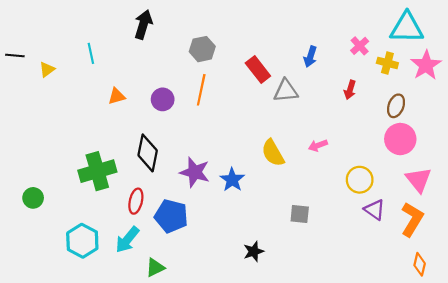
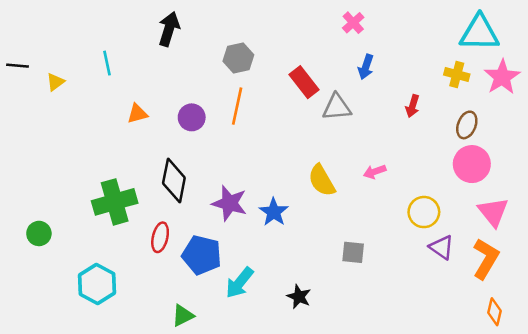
pink cross: (360, 46) -> (353, 23), moved
cyan arrow: (127, 240) -> (240, 283), moved
black star: (254, 251) -> (299, 297), turned -30

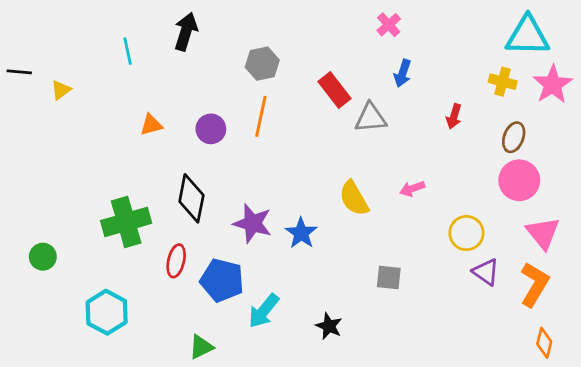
cyan line: (107, 63) -> (128, 51), moved

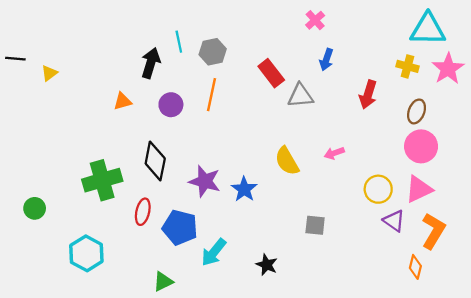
black arrow: (186, 32) -> (151, 63), moved
cyan line: (128, 51) -> (179, 42), moved
red arrow: (454, 116) -> (368, 95), size x1.4
pink triangle: (543, 233) -> (419, 189), moved, turned 44
orange diamond: (544, 343) -> (415, 267), moved

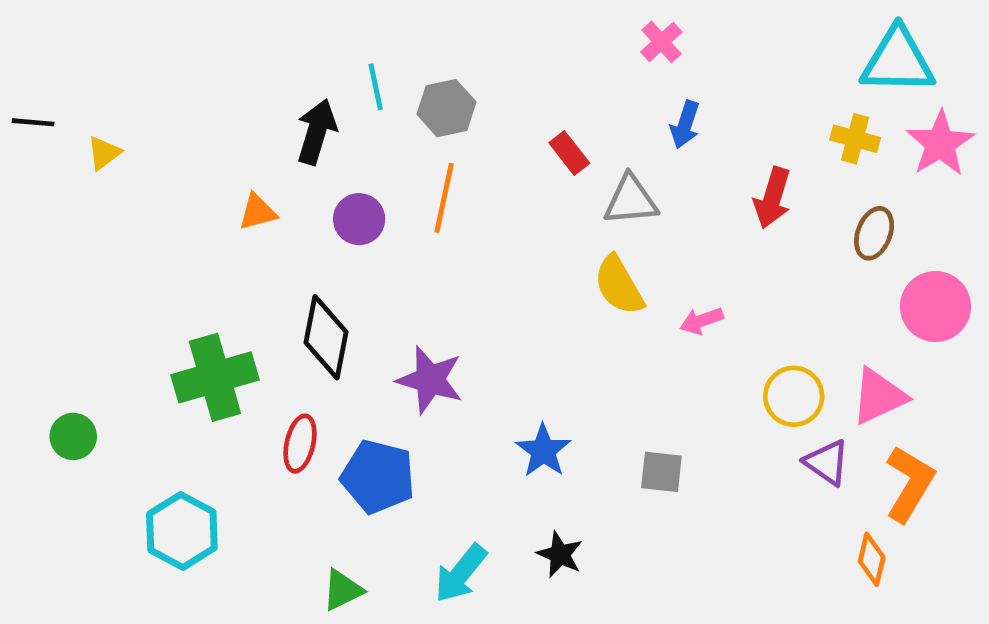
red rectangle: (271, 73) -> (569, 153), size x0.7
pink circle: (421, 146) -> (935, 307), moved
yellow semicircle: (287, 161) -> (619, 285), moved
blue star: (244, 189) -> (543, 451), moved
cyan arrow: (214, 252) -> (461, 573), moved

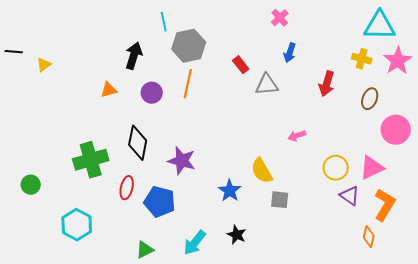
cyan line: (376, 87) -> (164, 22), moved
gray hexagon: (446, 108) -> (189, 46), size x1.4
yellow semicircle: (619, 285) -> (262, 171), moved

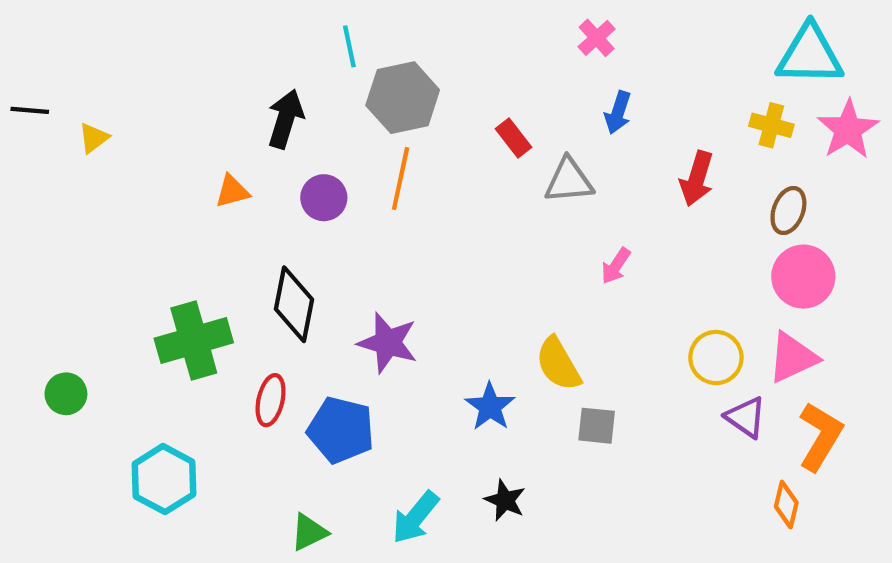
pink circle: (396, 130) -> (803, 277), moved
pink arrow: (297, 136) -> (616, 266), moved, turned -36

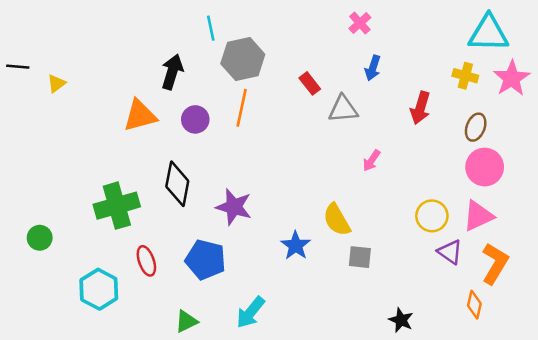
orange triangle: (232, 191) -> (140, 116), size x1.6
red ellipse: (271, 400) -> (146, 261), moved, turned -32
black star: (505, 500) -> (401, 320), moved

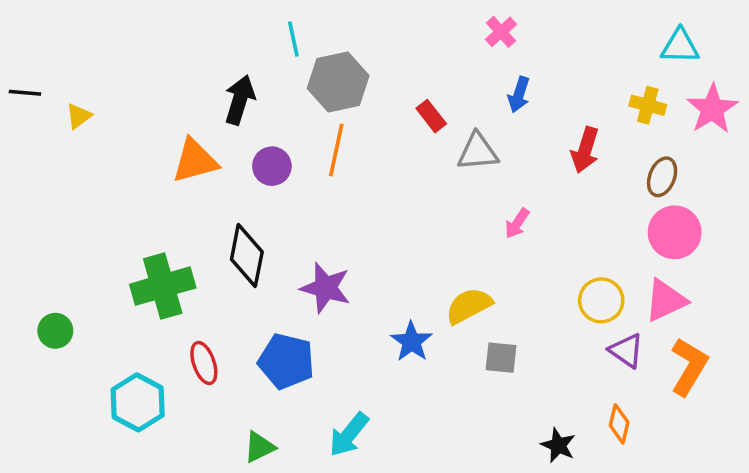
cyan triangle: (488, 33) -> (680, 46), size x0.7
yellow semicircle: (337, 220) -> (469, 306), turned 92
orange diamond: (474, 305) -> (619, 424), moved

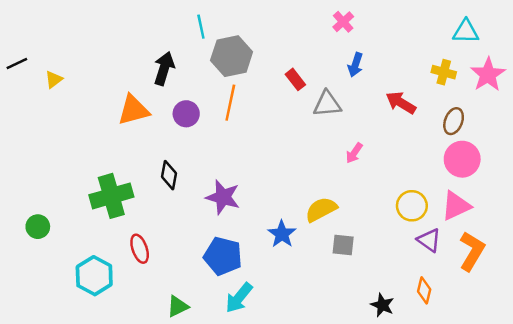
black line: (25, 93) -> (17, 63), turned -30
red arrow: (585, 150) -> (401, 103), turned 104
black diamond: (247, 256) -> (169, 175), size x0.7
blue pentagon: (286, 361) -> (223, 256), moved

